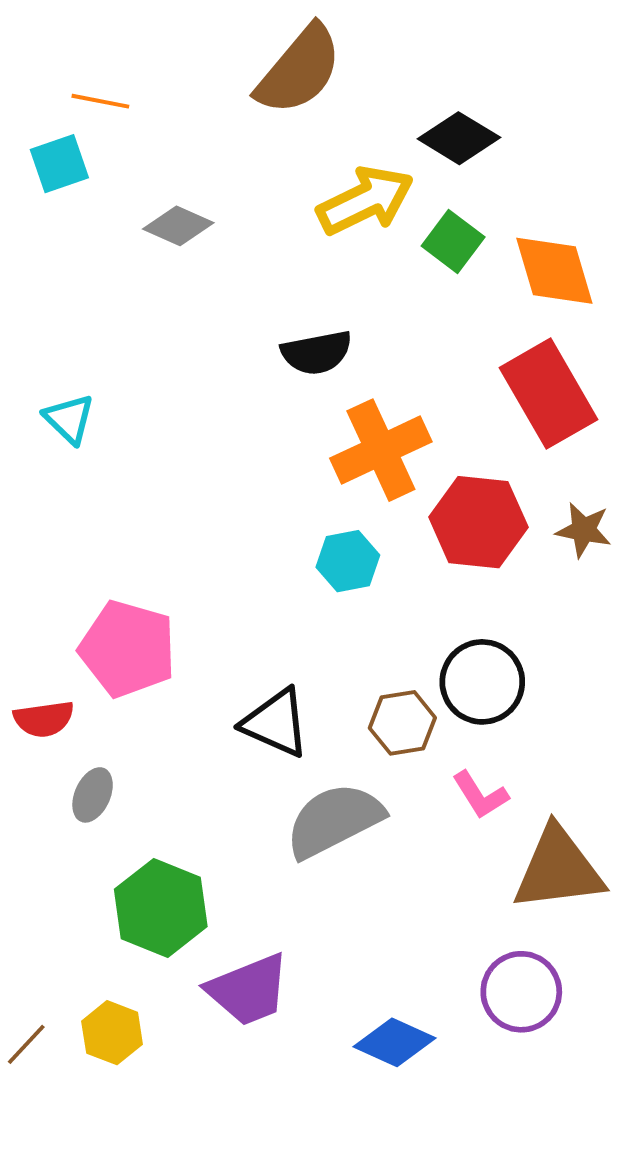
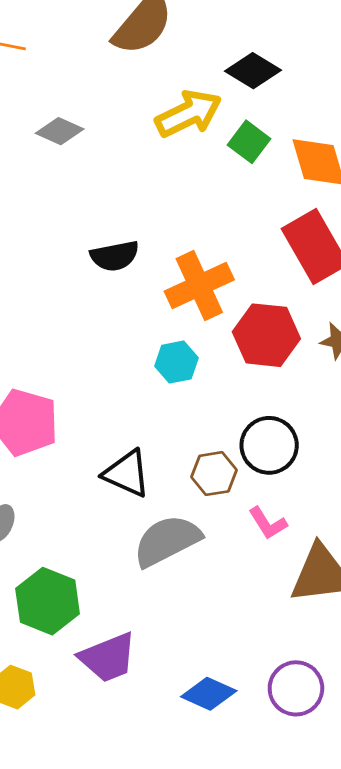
black semicircle: (317, 353) -> (115, 256), moved
purple circle: (521, 992) -> (296, 688), moved

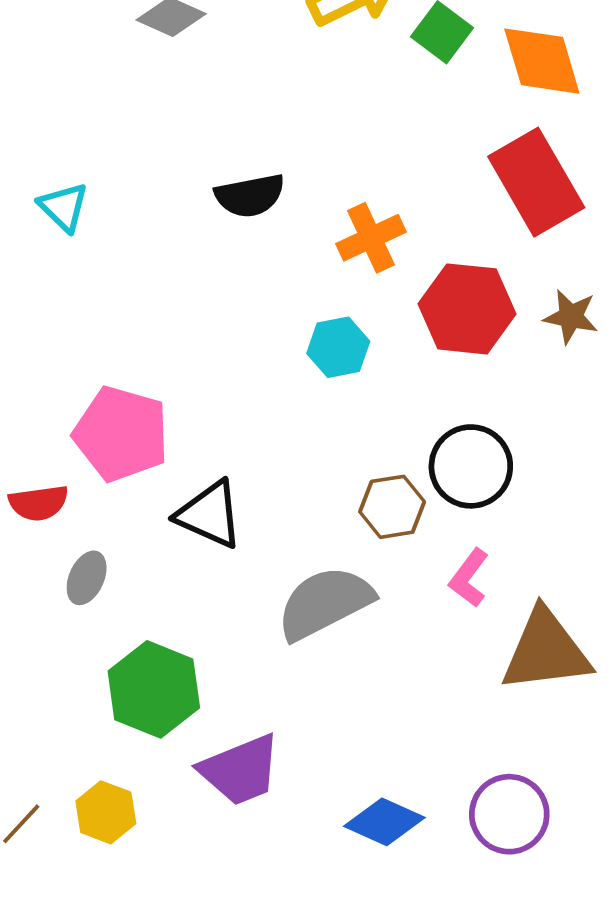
orange cross: (199, 286) -> (371, 238), size x0.7
black triangle: (127, 474) -> (210, 514), moved
pink L-shape: (268, 523) -> (469, 578), turned 69

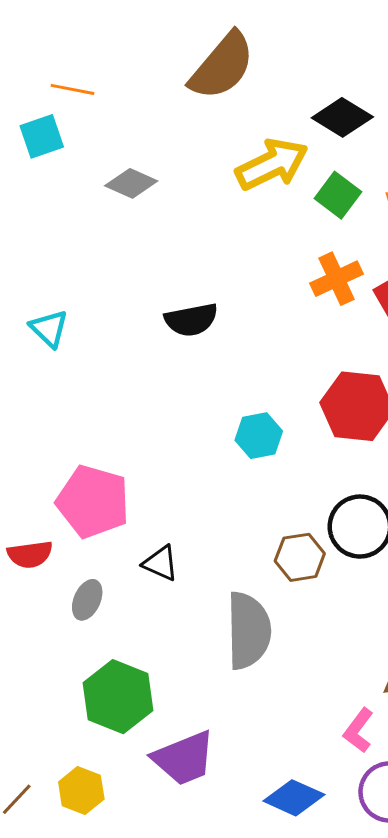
orange cross: (371, 238) -> (336, 279), moved
black triangle: (210, 514) -> (160, 563), size x0.7
gray ellipse: (87, 578) -> (87, 600), moved
pink L-shape: (469, 578) -> (358, 730), moved
gray semicircle: (325, 603) -> (248, 631), turned 116

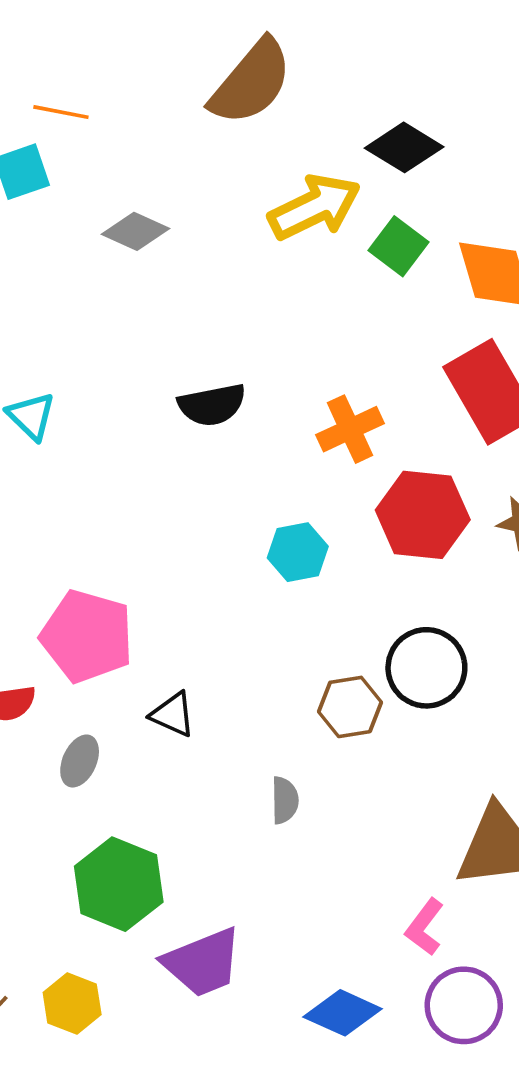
orange cross: (336, 279) -> (350, 429), moved
gray semicircle: (248, 631) -> (285, 800), size x0.5

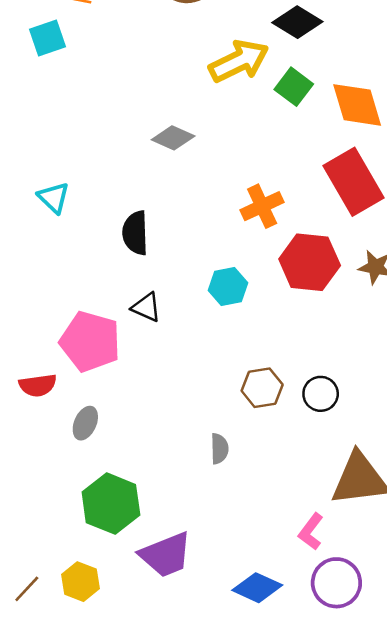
gray diamond: (136, 231) -> (173, 138), moved
black semicircle: (212, 405) -> (135, 233), moved, turned 99
black circle: (426, 668) -> (321, 394), moved, size x0.7
black triangle: (173, 714) -> (146, 307), moved

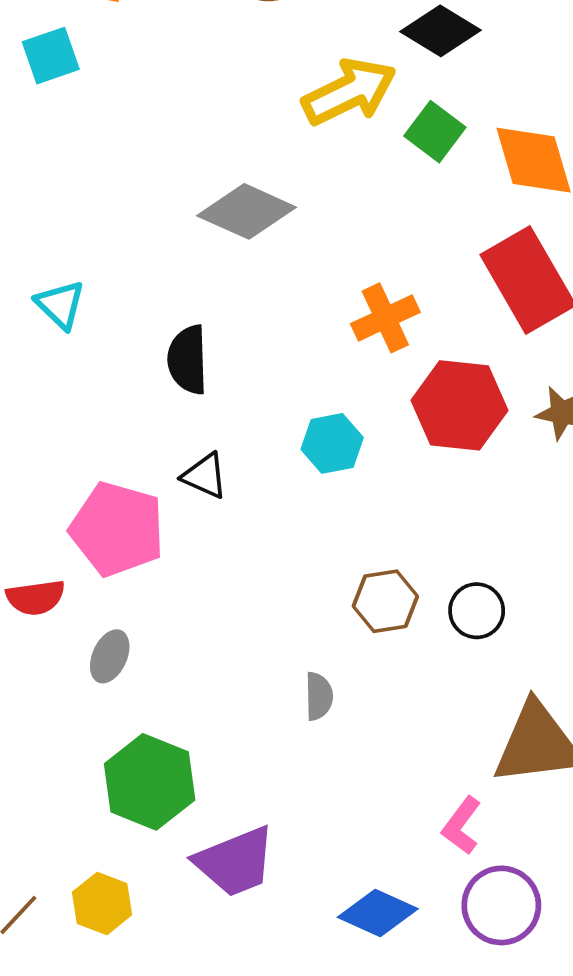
gray diamond: (173, 138) -> (247, 211), size x1.4

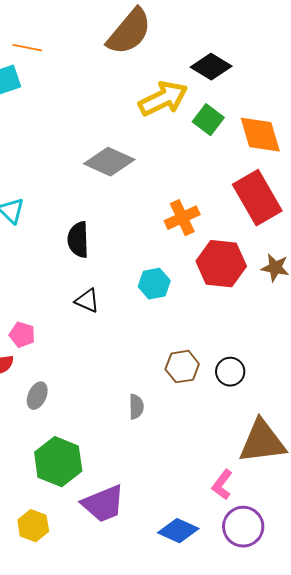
pink pentagon: (117, 529) -> (22, 335), moved, size x0.5
gray semicircle: (319, 696) -> (136, 407), moved

